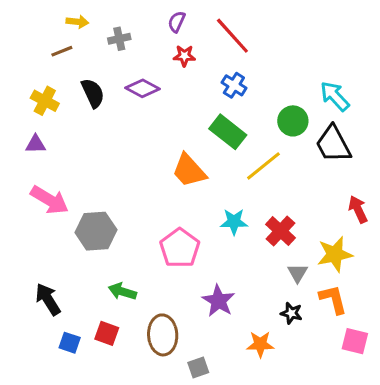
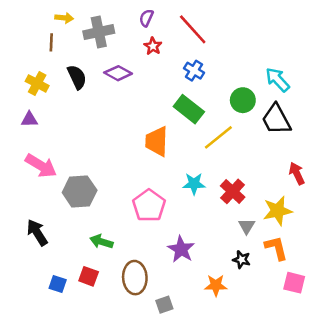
gray cross: (119, 39) -> (99, 32), size x1.6
brown line: (62, 51) -> (51, 42), turned -66
red star: (184, 56) -> (153, 46), turned 30
orange trapezoid: (189, 171) -> (157, 141), turned 44
black arrow: (48, 299) -> (37, 233), moved

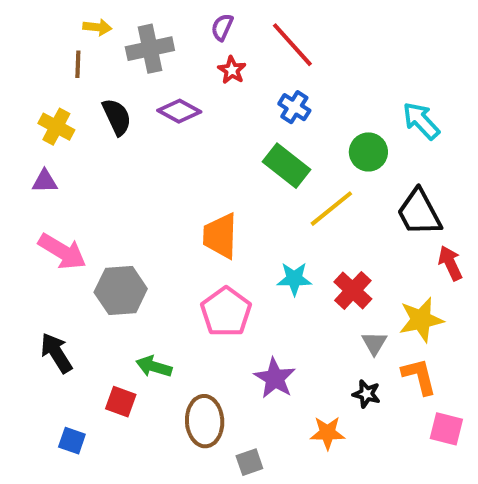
black trapezoid: (276, 119) -> (419, 212), moved
orange trapezoid: (157, 141) -> (220, 236), moved
red square: (89, 276) -> (121, 402), moved
blue square: (58, 284) -> (72, 441), moved

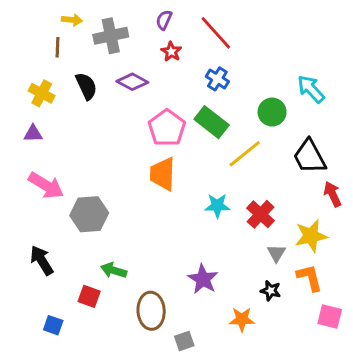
pink pentagon: (226, 312) -> (167, 128), moved

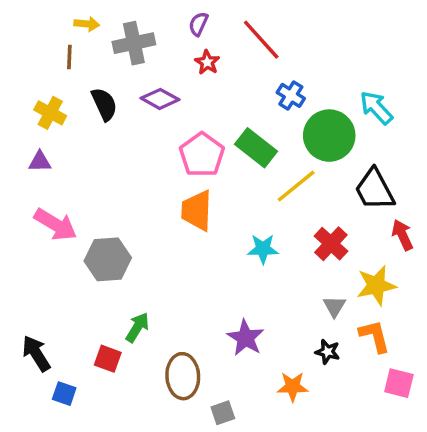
blue cross: (217, 79) -> (291, 95), moved
green circle: (272, 112) -> (329, 136), size x1.5
red cross: (261, 214) -> (331, 244), moved
black arrow: (42, 260) -> (36, 353), moved
green arrow: (114, 270) -> (137, 327), turned 105

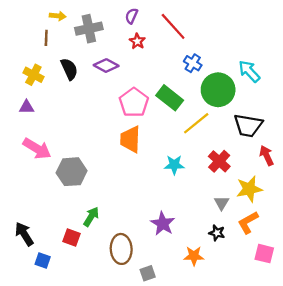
black trapezoid: (375, 190) -> (248, 126), turned -52
orange L-shape: (375, 336) -> (248, 222), turned -105

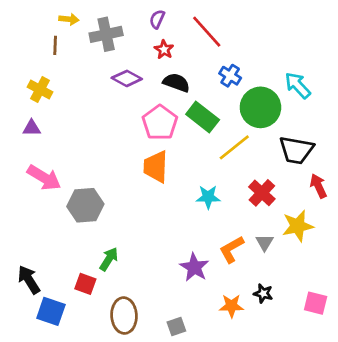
black semicircle: (69, 69) -> (176, 83), moved, turned -45
orange L-shape: (248, 222) -> (232, 249), moved
black star: (217, 233) -> (263, 293), moved
brown ellipse: (121, 249) -> (124, 316), moved
blue square: (43, 261) -> (51, 311), size x1.5

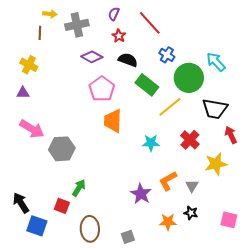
pink pentagon: (160, 123) -> (102, 89), moved
gray triangle: (265, 242) -> (192, 186), moved

